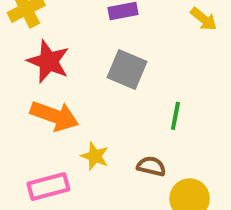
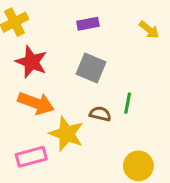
yellow star: (95, 156) -> (67, 134), size x1.6
brown semicircle: (151, 166) -> (100, 114), moved

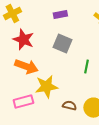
brown semicircle: (100, 114) -> (69, 106), moved
yellow star: (67, 134) -> (46, 87), turned -30

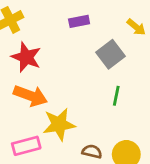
gray square: (62, 44) -> (111, 54), moved, turned 30

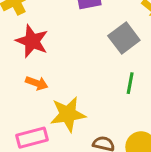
orange arrow: (30, 96) -> (37, 83), size x0.6

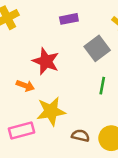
red star: (32, 41) -> (46, 61), moved

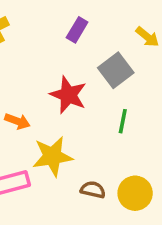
purple rectangle: (69, 19) -> (77, 30), turned -48
red star: (46, 61) -> (68, 95), moved

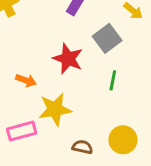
brown semicircle: (93, 190) -> (82, 147), moved

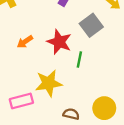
orange arrow: (26, 80) -> (25, 42), moved, turned 126
green line: (113, 80) -> (79, 60), moved

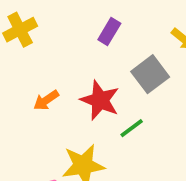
green line: (79, 60) -> (132, 128), turned 42

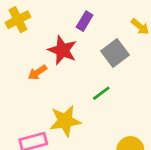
red star: (100, 100) -> (62, 50), moved

